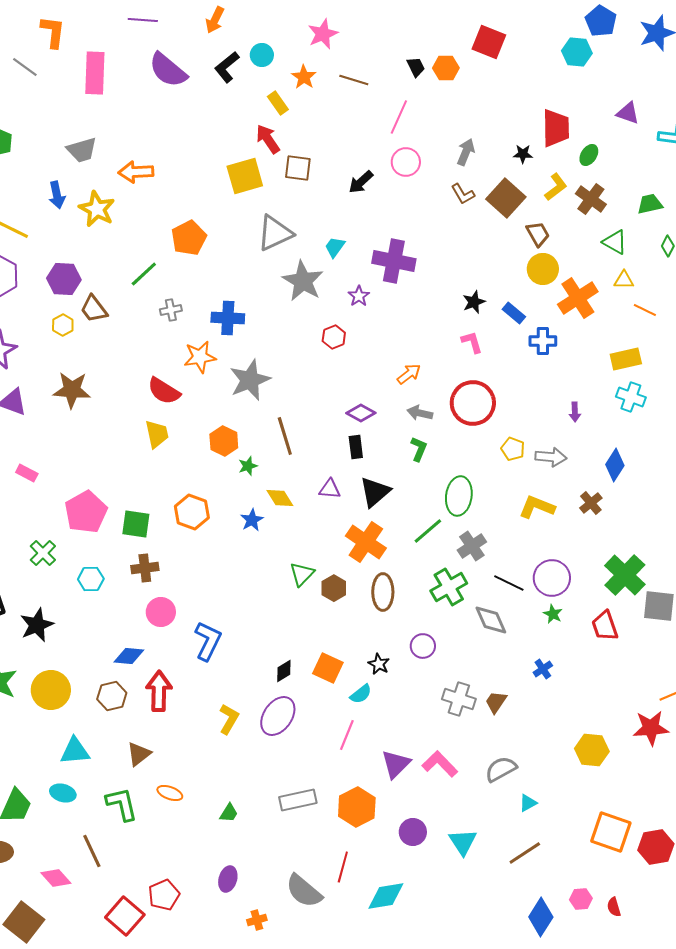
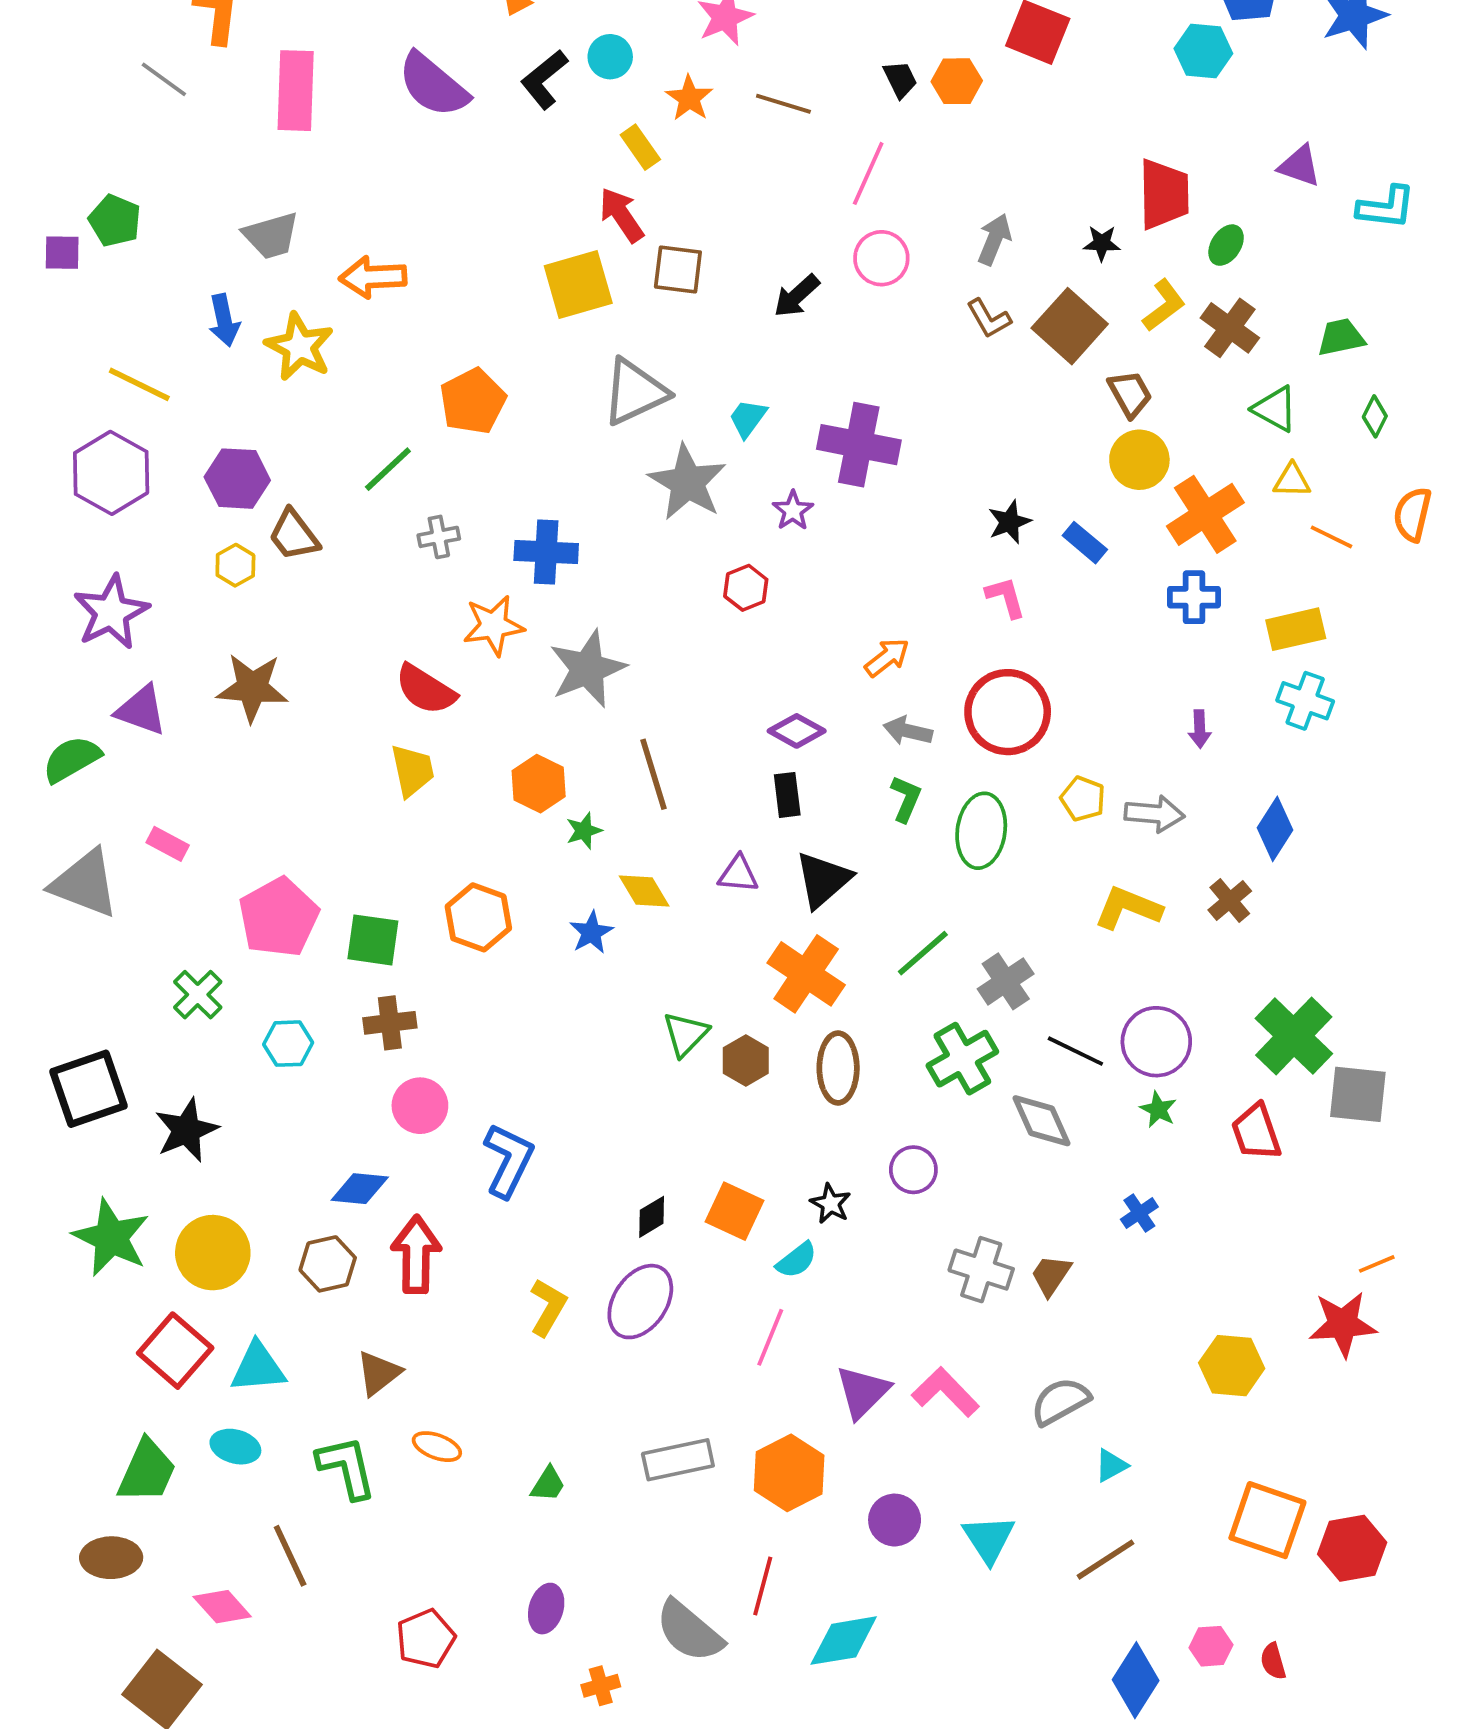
blue cross: (543, 341) -> (1194, 597), moved
green ellipse: (459, 496) -> (981, 831), moved
red square: (125, 916) -> (175, 1351), moved

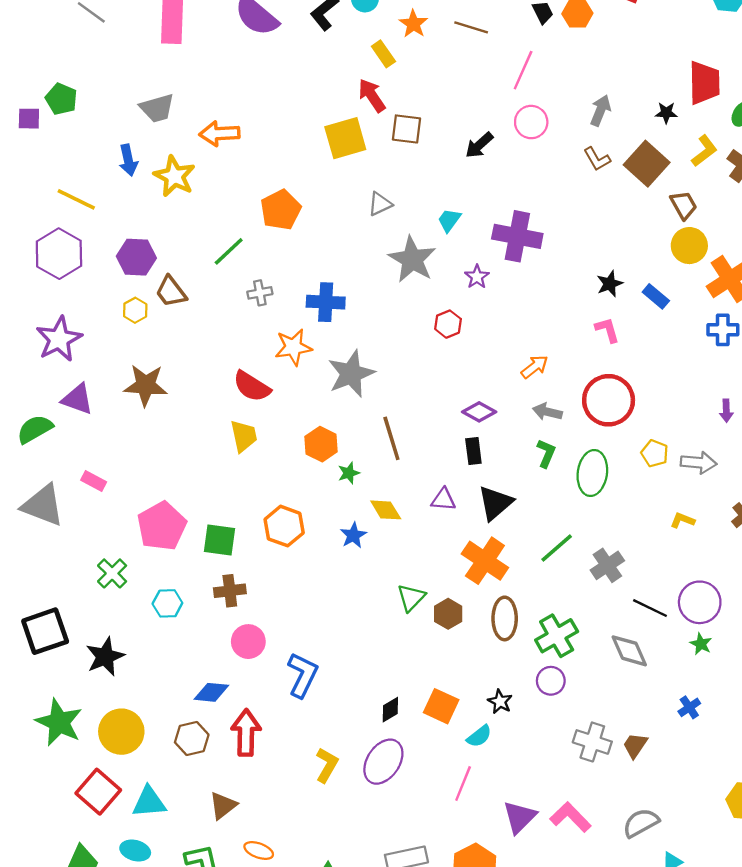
gray triangle: (635, 392) -> (380, 204), size x0.6
yellow L-shape: (1128, 908) -> (682, 520), size x0.6
green cross: (962, 1059) -> (557, 636), moved

